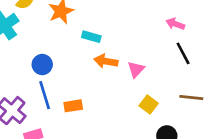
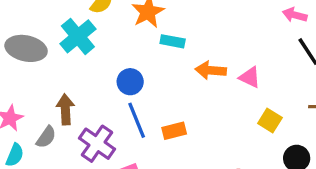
cyan rectangle: (91, 37) -> (173, 41), moved
pink triangle: (136, 69) -> (250, 77), turned -42

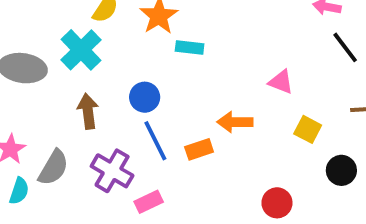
orange arrow: (211, 70) -> (235, 122), moved
brown arrow: (65, 109) -> (88, 111), moved
gray semicircle: (46, 137) -> (53, 168), size x1.4

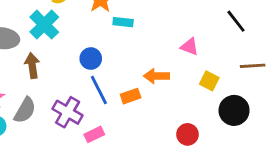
brown arrow: (88, 111) -> (32, 66), moved
black circle: (341, 170) -> (234, 110), size x1.4

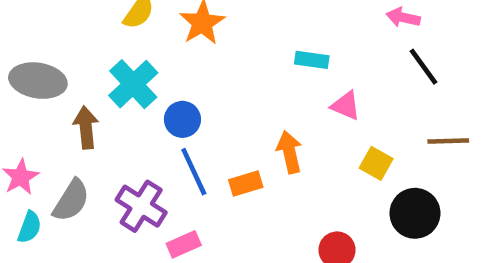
cyan rectangle: (123, 22) -> (312, 60), moved
cyan cross: (44, 25) -> (133, 84), moved
orange arrow: (156, 76) -> (289, 152), turned 75

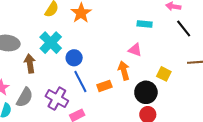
cyan rectangle: (312, 60) -> (145, 24), moved
pink triangle: (346, 106) -> (135, 50), moved
black circle: (415, 213) -> (146, 92), moved

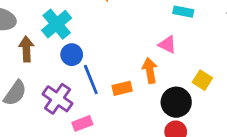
blue circle: (74, 58) -> (72, 55), moved

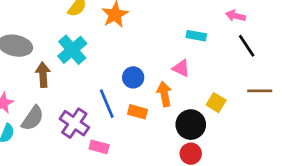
blue circle: (72, 55) -> (133, 77), moved
orange rectangle: (122, 88) -> (138, 112), turned 30
pink rectangle: (82, 123) -> (99, 147), turned 36

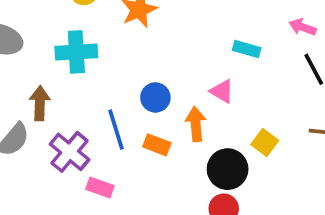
cyan cross: (72, 50) -> (76, 52), turned 32
brown arrow: (43, 75) -> (40, 103), moved

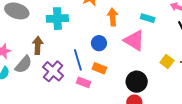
pink triangle: (222, 91) -> (134, 40), size x1.6
orange arrow: (196, 124) -> (113, 17), moved
yellow square: (265, 143) -> (167, 61), moved
pink rectangle: (100, 187) -> (83, 82), moved

